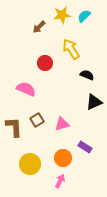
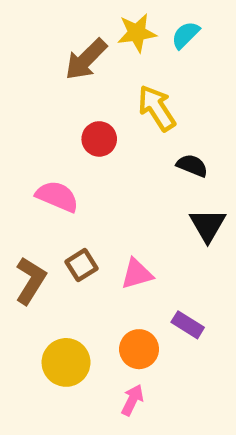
brown arrow: (39, 27) -> (86, 59), size x1.5
black triangle: (94, 102) -> (208, 225), turned -36
brown L-shape: (14, 127) -> (31, 281), turned 35

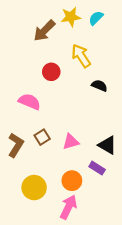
black triangle: (208, 225) -> (107, 145), moved, turned -30
pink arrow: (132, 400) -> (68, 207), size x1.5

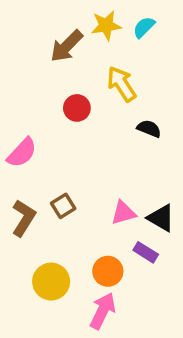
pink semicircle: (29, 102) -> (22, 153), moved, turned 110
pink triangle: (71, 142) -> (123, 213), moved

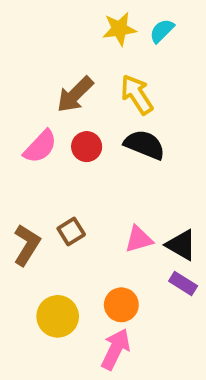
brown arrow: (67, 46) -> (75, 95), moved
red circle: (77, 108) -> (87, 147), moved
black semicircle: (149, 129) -> (144, 145), moved, size x1.5
pink semicircle: (22, 153) -> (40, 147), moved
purple rectangle: (146, 252) -> (183, 284), moved

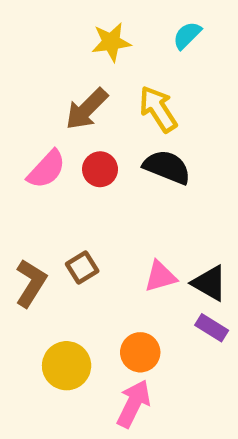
yellow star: (119, 29) -> (111, 42), moved

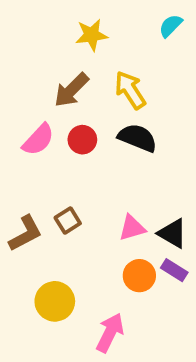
cyan semicircle: (187, 35) -> (171, 26), moved
brown L-shape: (31, 283) -> (25, 233), turned 30
orange circle: (140, 352) -> (139, 276), moved

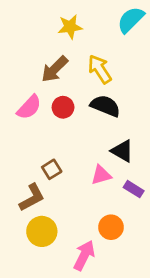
cyan semicircle: (171, 26) -> (131, 20), size x1.5
brown L-shape: (25, 233) -> (32, 198), moved
black triangle: (172, 233) -> (122, 151), moved
purple rectangle: (174, 270) -> (134, 189), moved
orange circle: (139, 276) -> (111, 227), moved

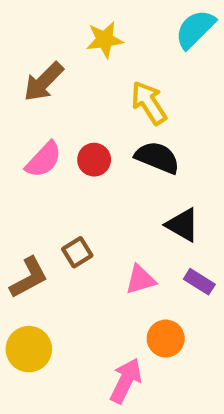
brown arrow: (55, 69) -> (44, 82), moved
pink triangle: (101, 175) -> (140, 280), moved
brown L-shape: (32, 198) -> (29, 278), moved
yellow circle: (42, 231) -> (29, 349), moved

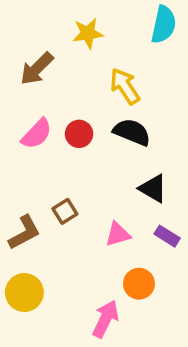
cyan semicircle: (195, 29) -> (164, 25), turned 147

